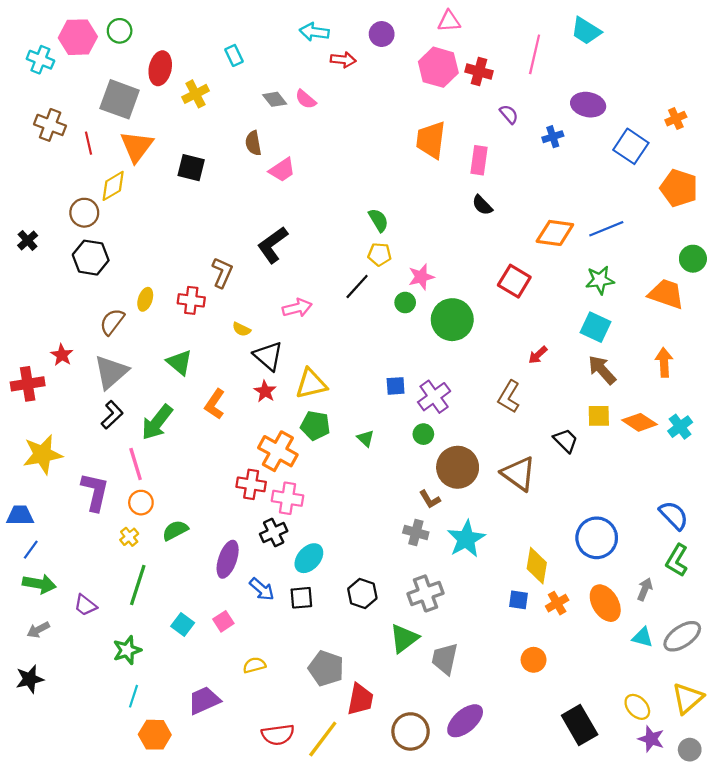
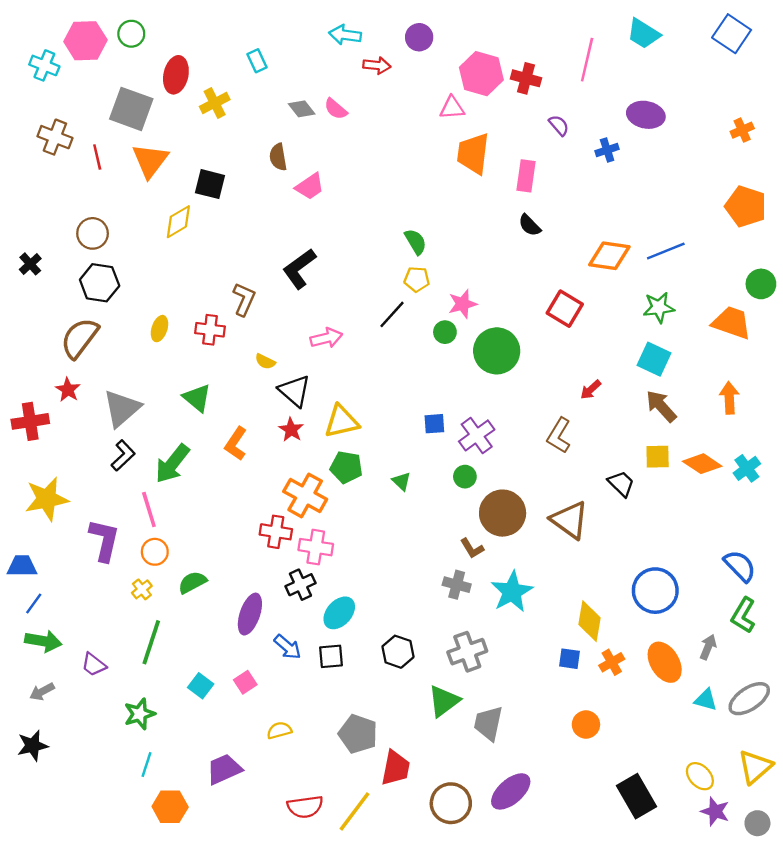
pink triangle: (449, 21) -> (452, 108), moved
blue square: (631, 146) -> (732, 34), moved
yellow diamond: (113, 186) -> (178, 222), moved
brown semicircle: (112, 322) -> (80, 338), moved, size x1.4

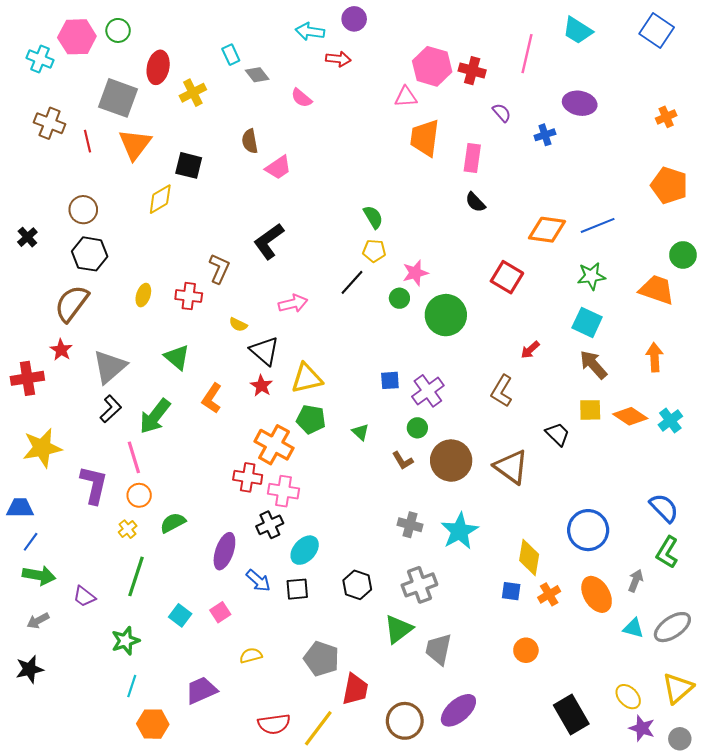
purple circle: (419, 37) -> (354, 19), moved
gray diamond: (302, 109) -> (257, 75), moved
brown L-shape: (472, 548) -> (403, 461), moved

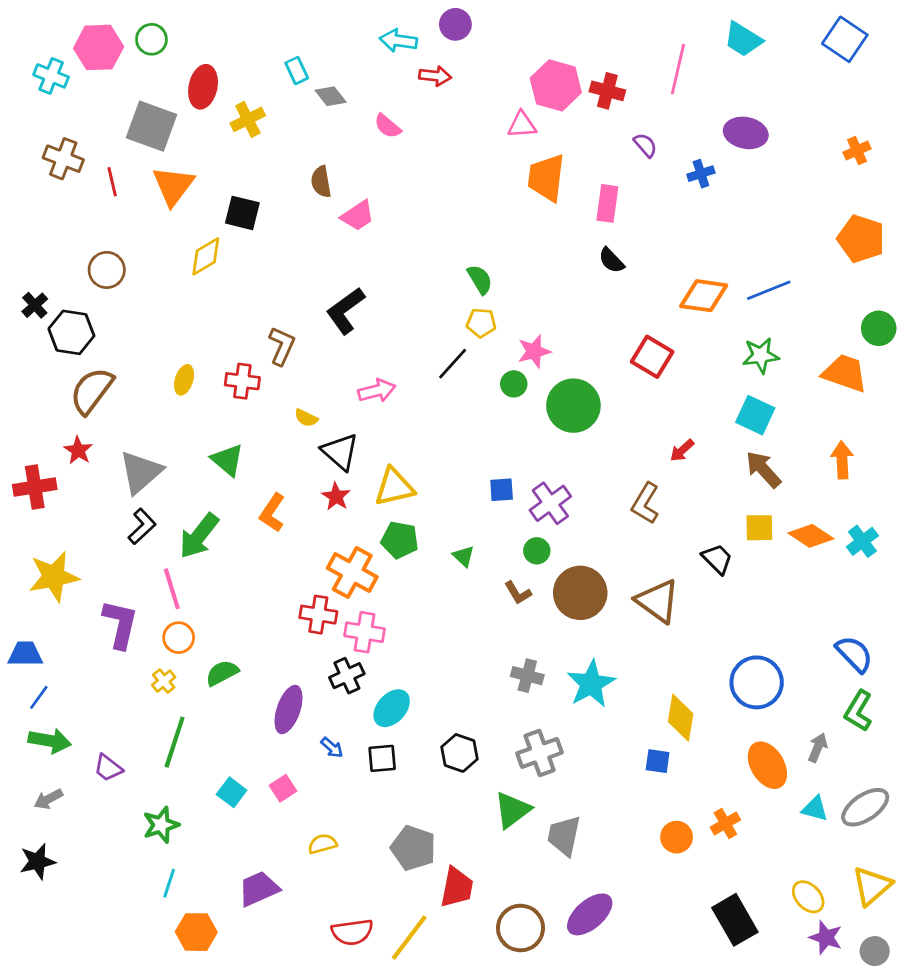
black hexagon: (90, 254) -> (71, 332), moved
blue arrow: (258, 581) -> (332, 748), size x0.7
orange cross: (549, 594) -> (725, 824), moved

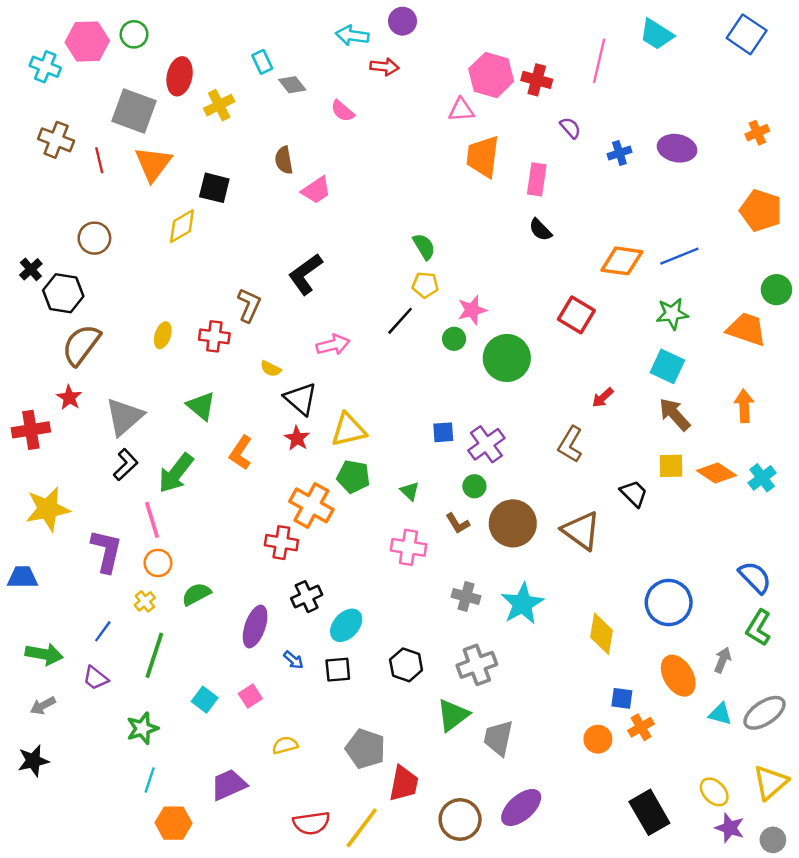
purple ellipse: (746, 133) -> (677, 148), moved
pink cross: (364, 632) -> (408, 547), moved
blue line: (39, 697) -> (103, 631), moved
blue square: (658, 761) -> (622, 698), moved

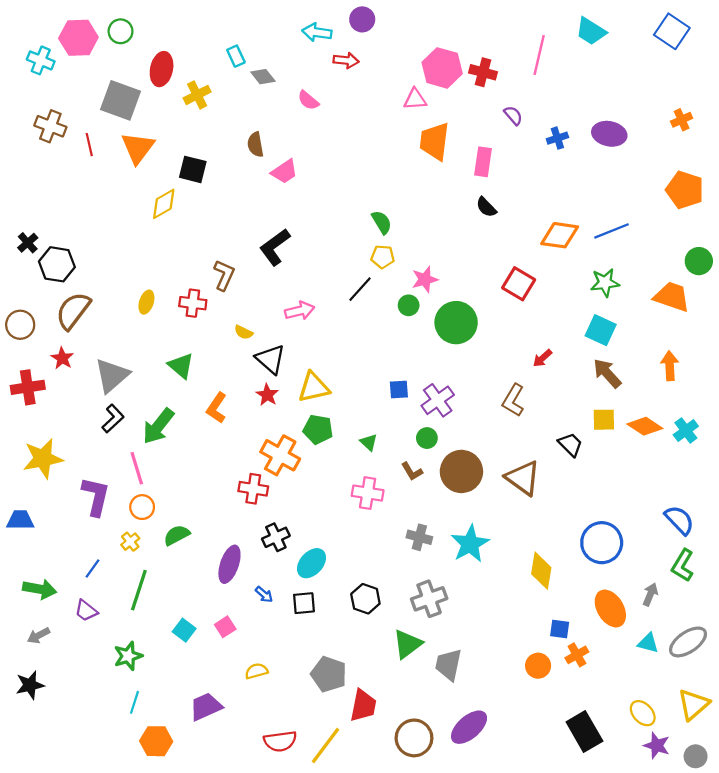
brown circle: (94, 238) -> (20, 325), moved

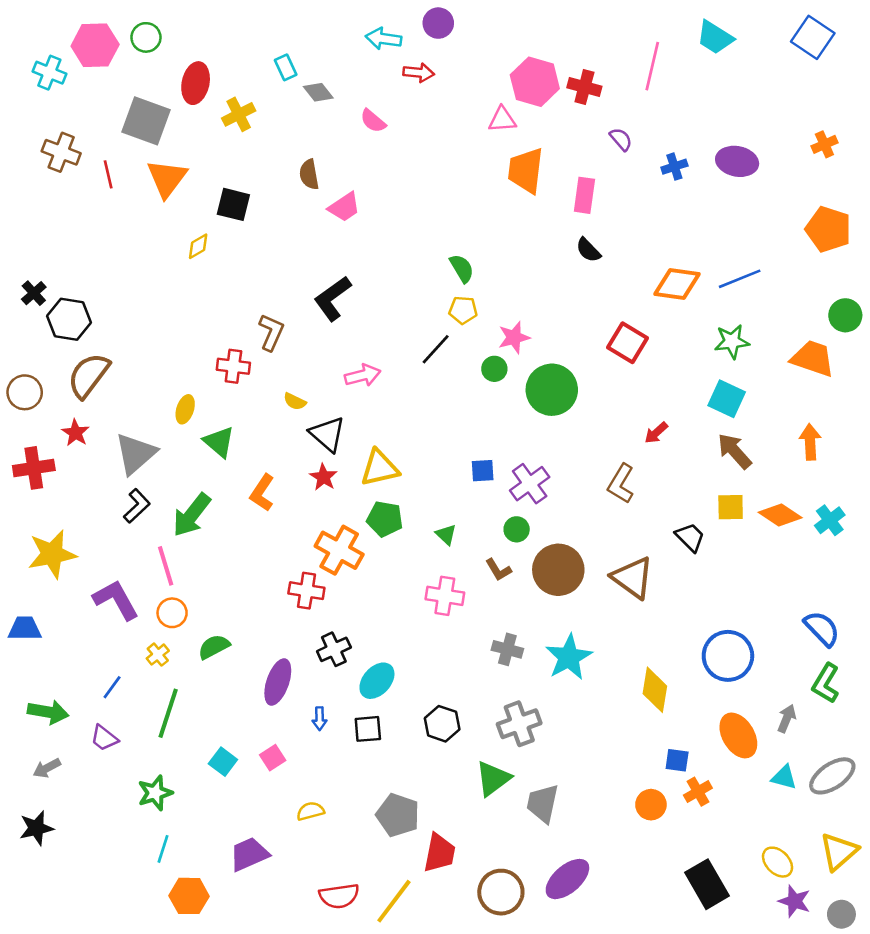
yellow diamond: (164, 204) -> (198, 246), size x0.7
yellow ellipse: (146, 302) -> (185, 409), moved
purple L-shape: (96, 496) -> (116, 600), turned -42
blue arrow: (264, 594) -> (320, 719), turned 48

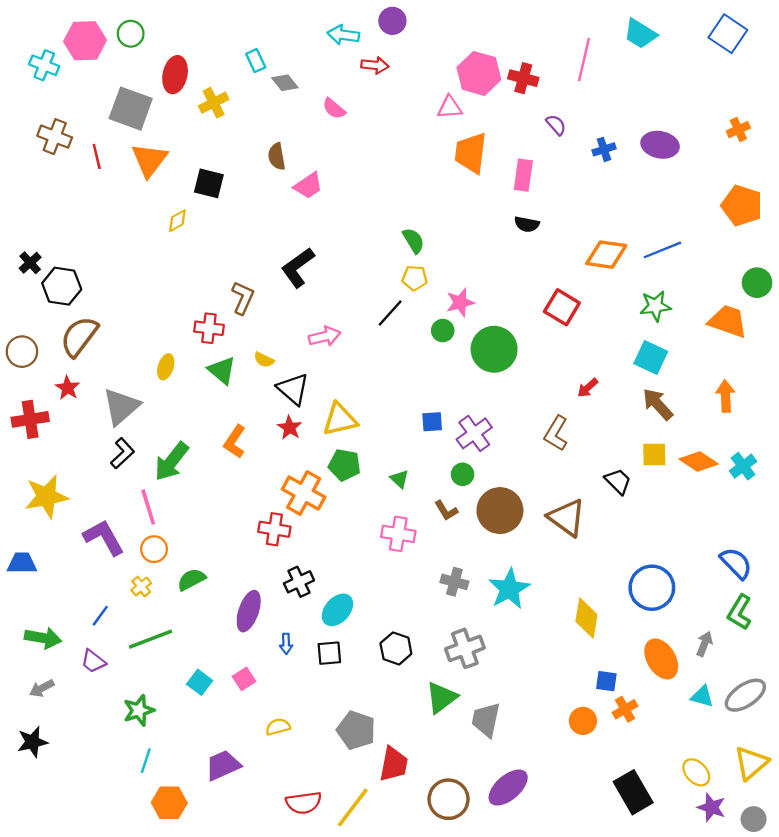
black semicircle: (588, 250) -> (527, 224), turned -35
green triangle: (219, 442) -> (222, 370), moved
green line: (168, 713) -> (151, 639), turned 51

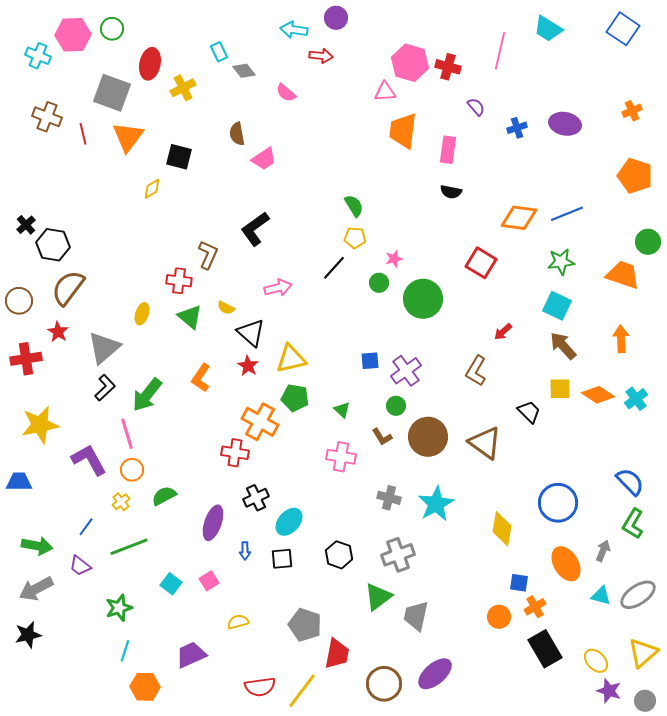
pink star: (460, 303) -> (394, 259), size x0.7
gray arrow: (42, 688) -> (36, 589), size x1.6
black rectangle: (633, 792) -> (545, 649), moved

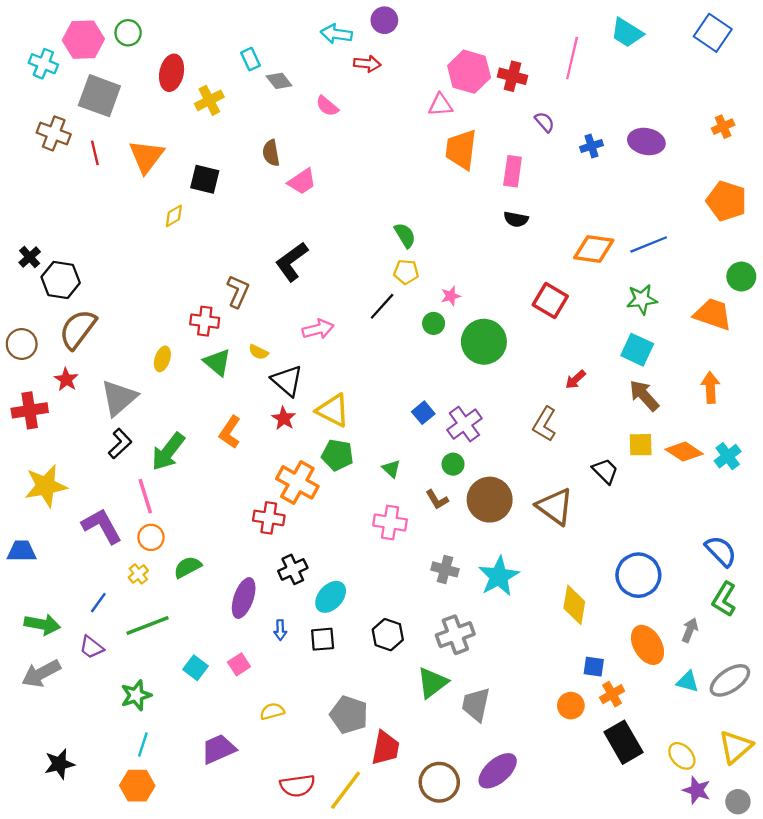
gray square: (112, 93) -> (99, 96), moved
yellow triangle: (291, 359) -> (333, 410), turned 40
blue square: (370, 361) -> (423, 413), turned -36
black star: (28, 635) -> (59, 764), moved
orange hexagon: (145, 687) -> (137, 786), moved

